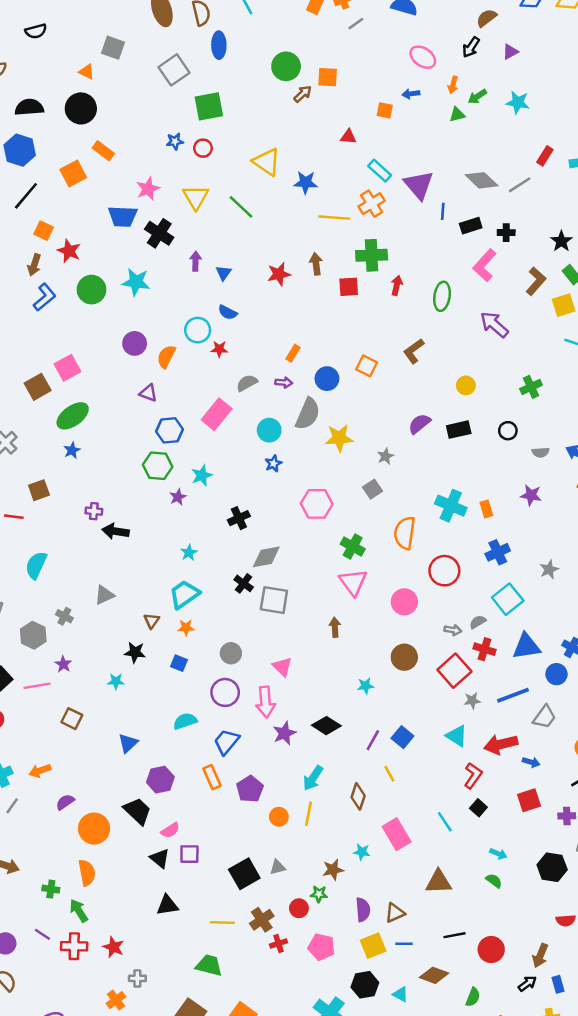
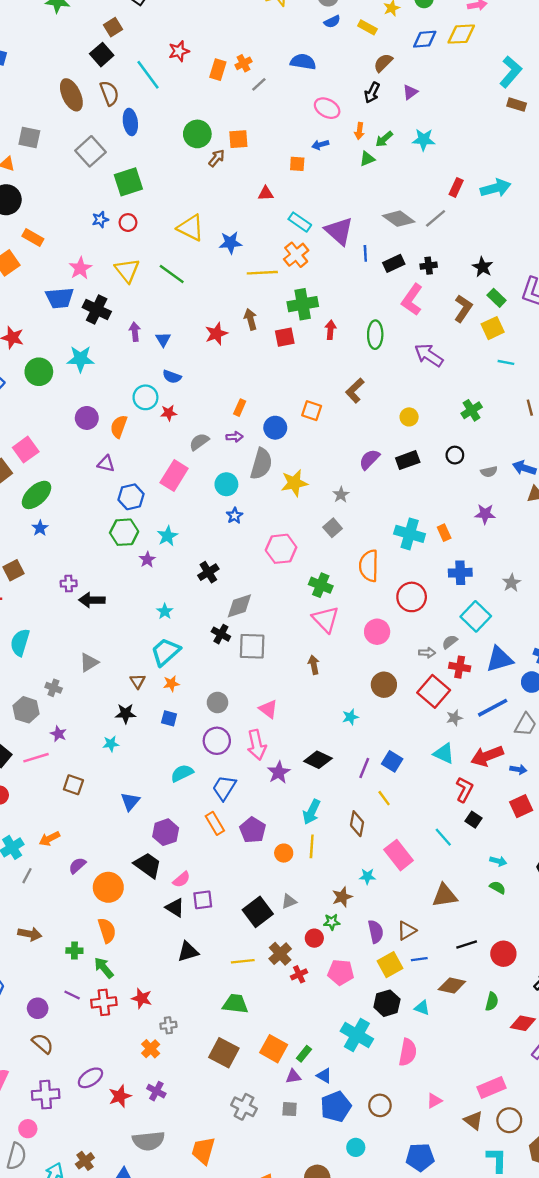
blue cross: (498, 552) -> (460, 573), turned 30

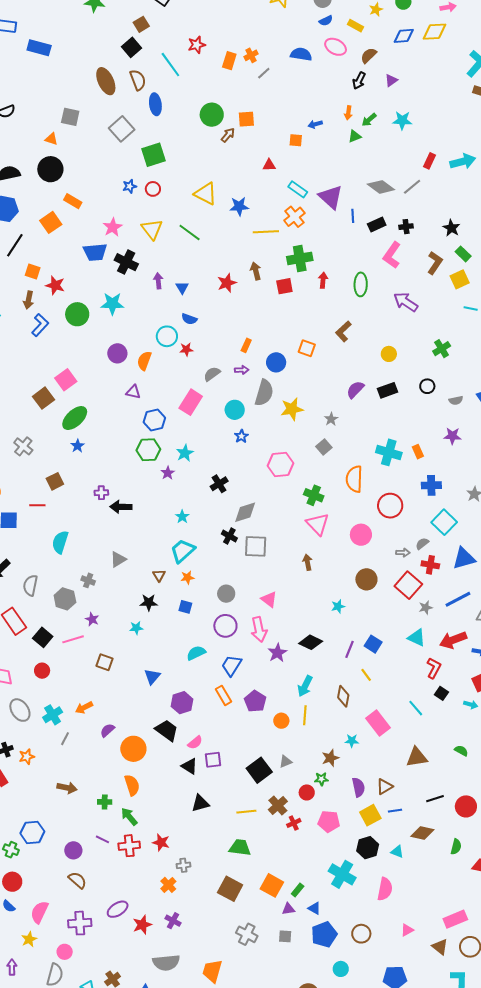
pink ellipse: (327, 108) -> (336, 47), moved
cyan arrow: (498, 861) -> (471, 704), moved

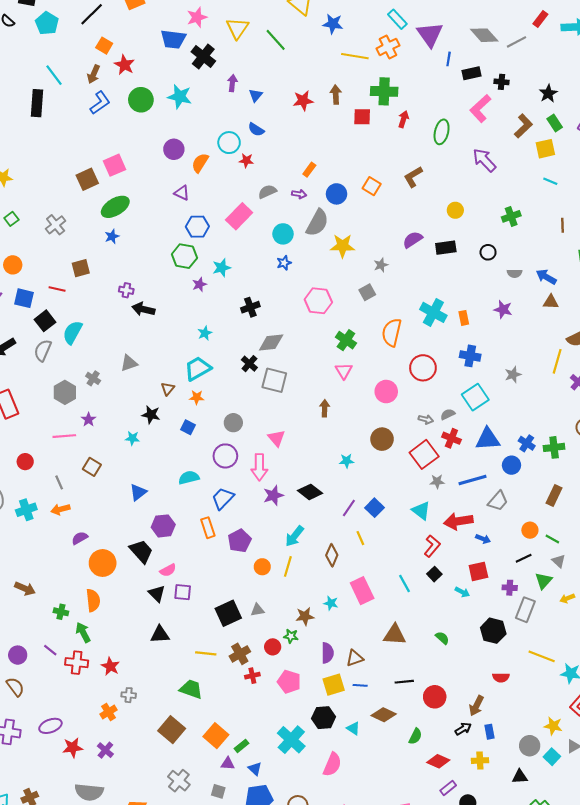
pink triangle: (318, 524) -> (344, 371), size x0.7
gray semicircle: (30, 585) -> (43, 350), moved
black square: (43, 637) -> (45, 321), moved
gray line: (65, 739) -> (59, 482), moved, turned -64

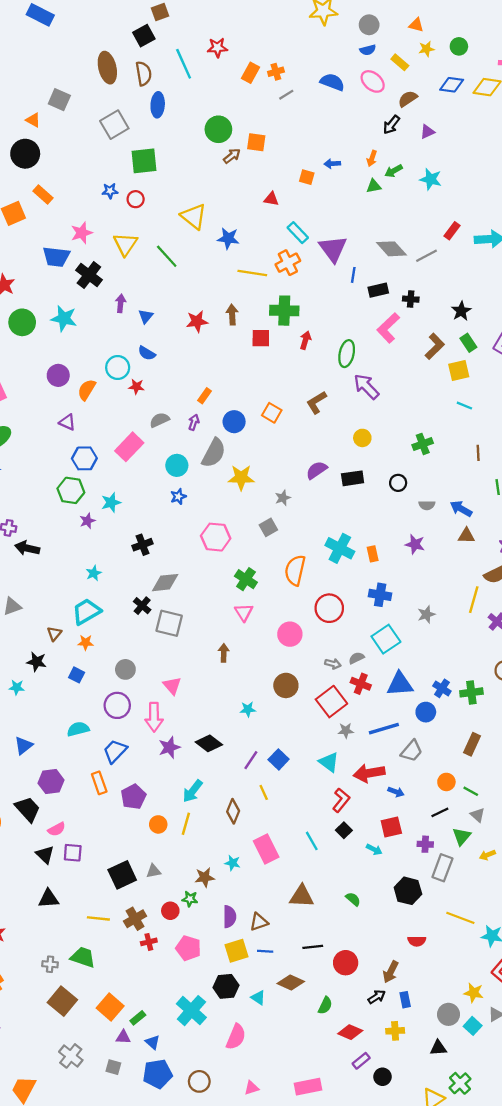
purple arrow: (484, 160) -> (366, 387), moved
purple arrow: (299, 194) -> (194, 422), turned -80
gray cross: (129, 695) -> (50, 964), moved

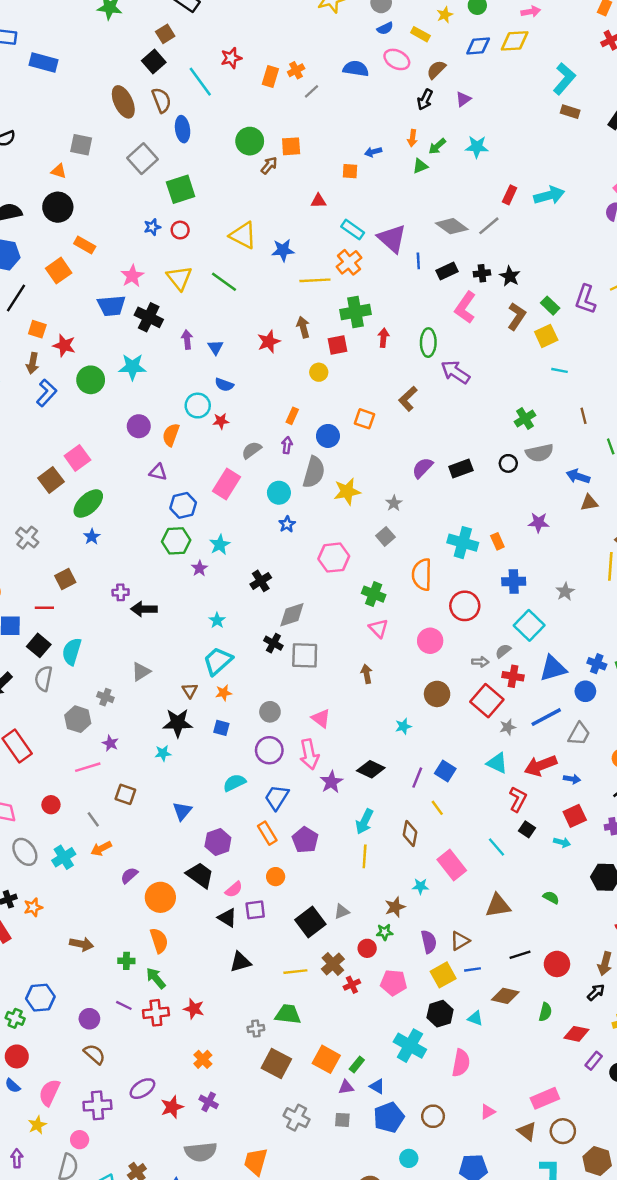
black star: (461, 311) -> (510, 276), moved
yellow circle: (362, 438) -> (319, 372), moved
gray semicircle: (427, 505) -> (540, 453), moved, size x1.6
black star: (37, 662) -> (178, 723), size x1.4
orange circle: (158, 824) -> (276, 877), moved

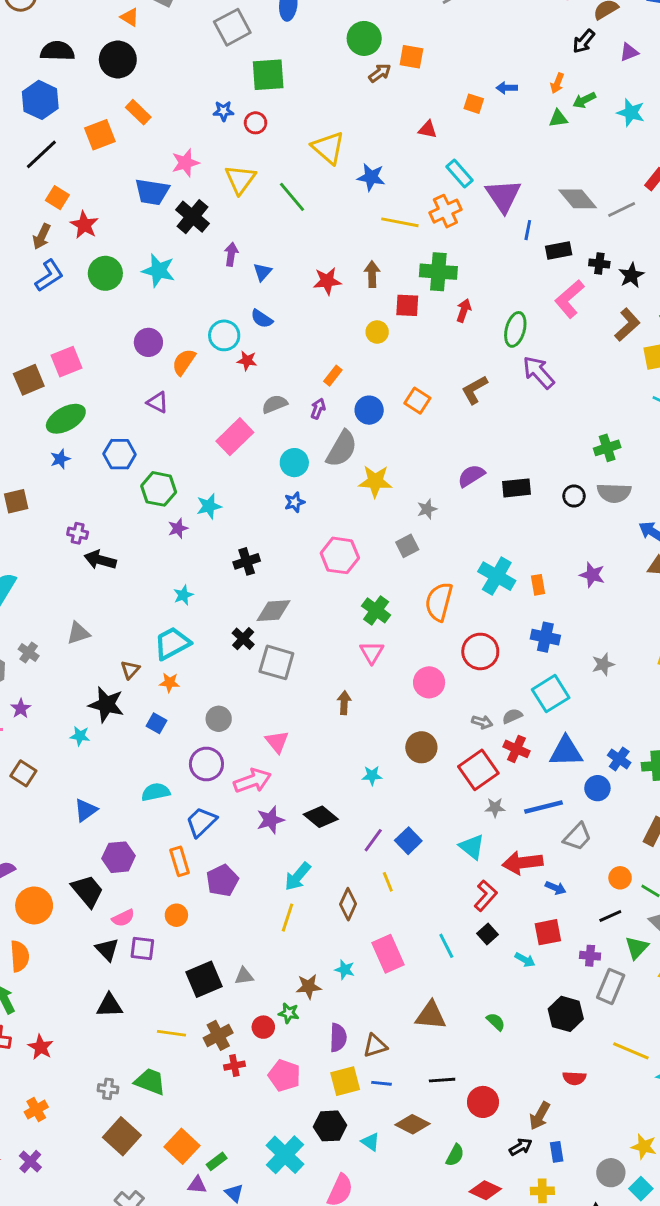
blue hexagon: (183, 505) -> (120, 454), moved
pink arrow: (309, 754) -> (252, 781), turned -112

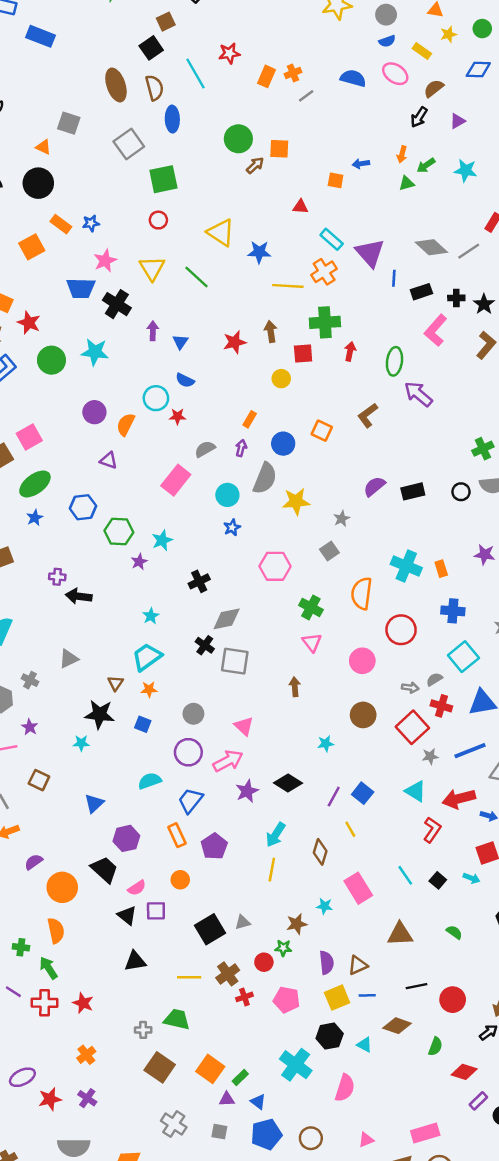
blue star: (223, 111) -> (91, 223), moved
black square: (488, 934) -> (438, 880), moved

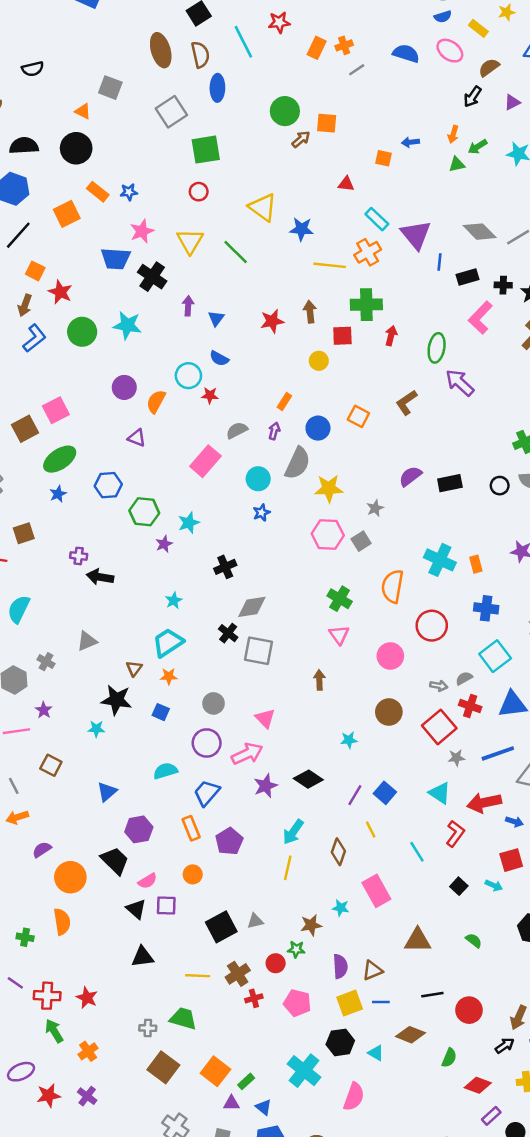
pink hexagon: (275, 566) -> (328, 535), moved
cyan line: (405, 875) -> (417, 852), moved
green arrow: (48, 968) -> (54, 1031), moved

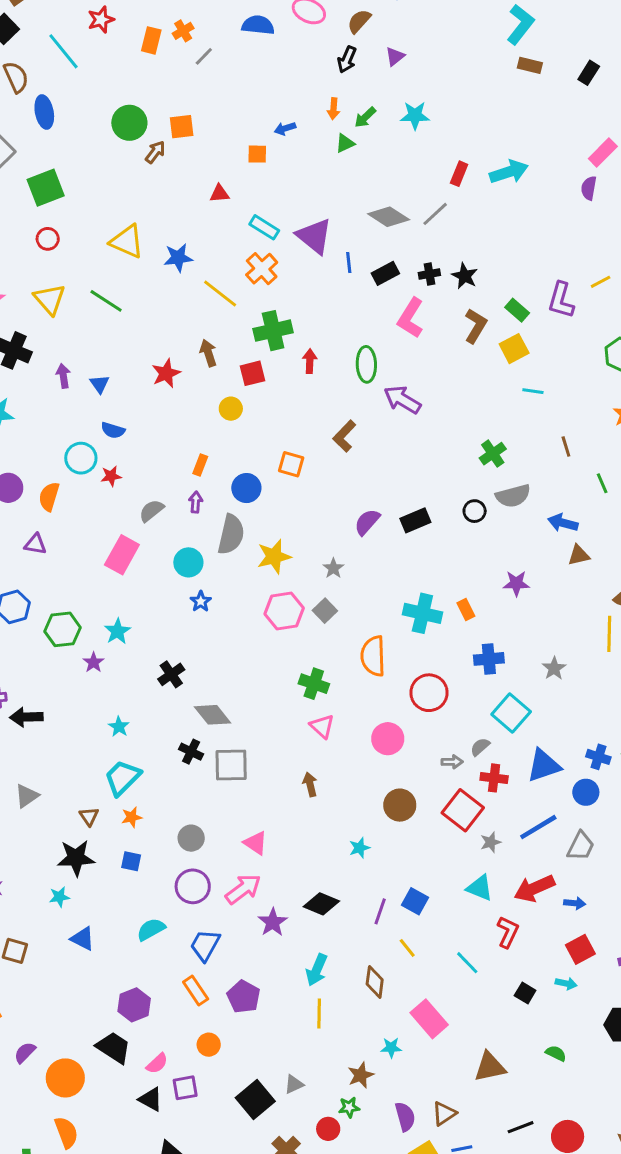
yellow line: (330, 265) -> (220, 293), turned 44
gray diamond: (252, 607) -> (213, 715), turned 72
blue triangle: (107, 792) -> (83, 939), moved, turned -40

